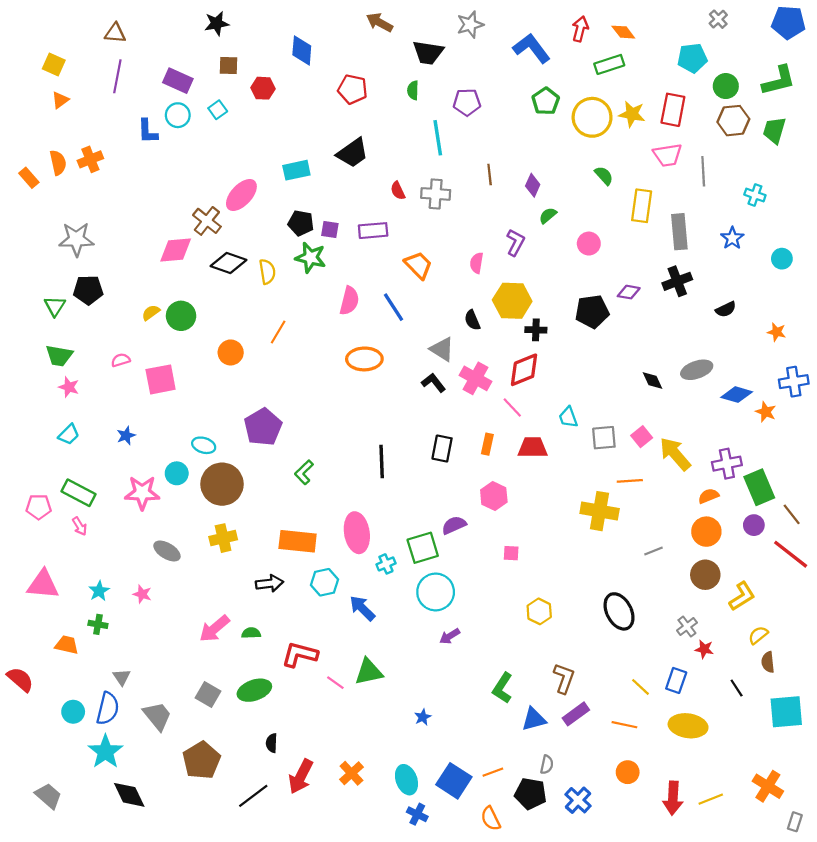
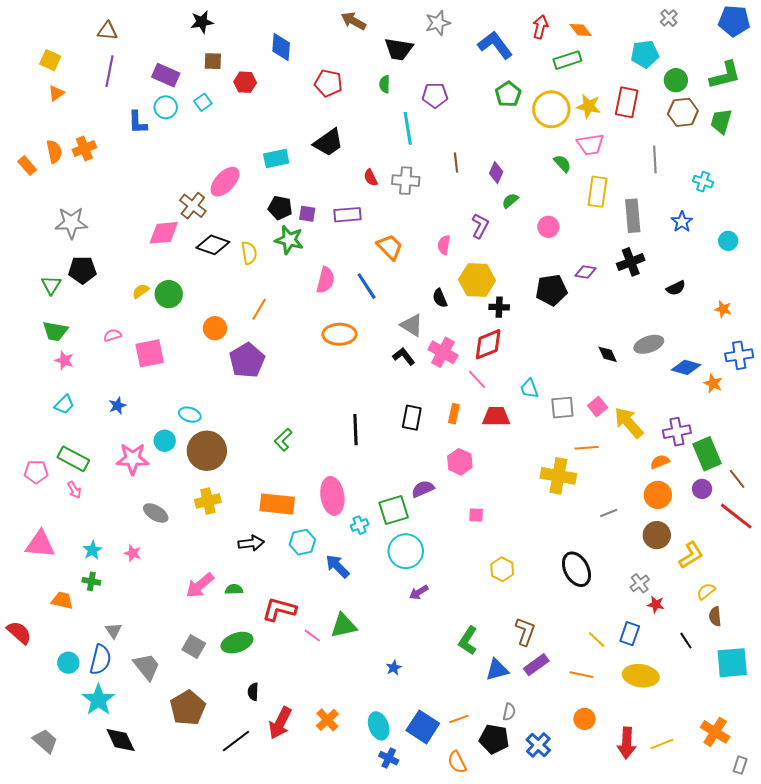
pink trapezoid: (668, 155) -> (591, 144), moved
purple pentagon: (263, 427) -> (247, 360), moved

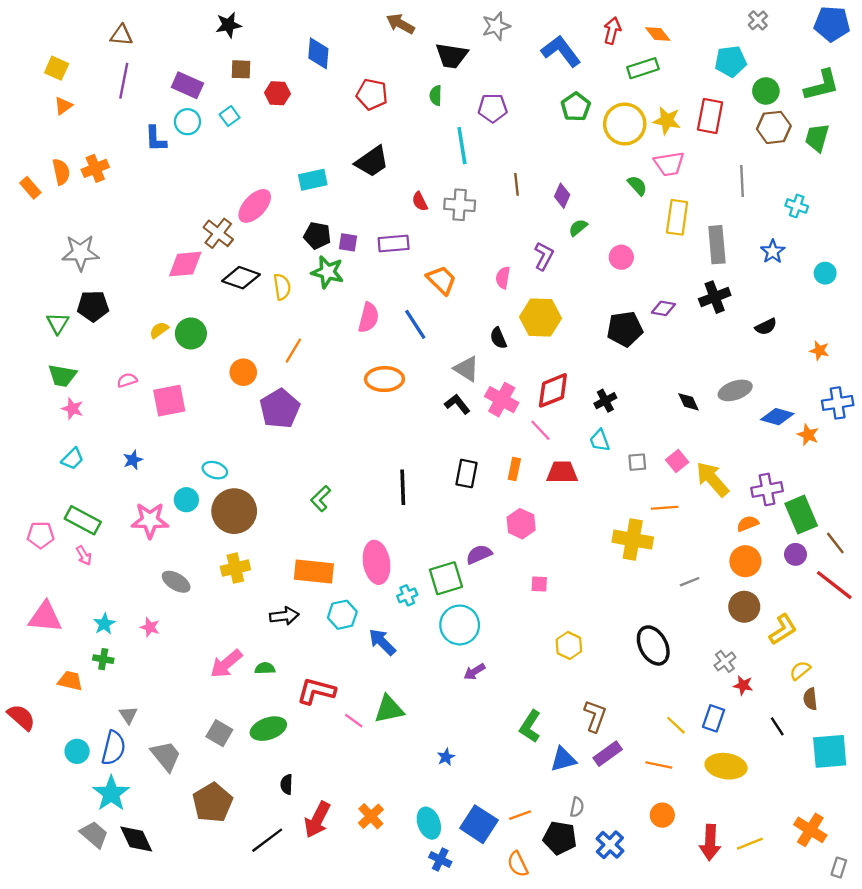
black cross: (499, 307) -> (605, 401), moved, turned -30
gray square: (562, 408) -> (637, 462), size x0.7
gray trapezoid: (45, 741) -> (94, 834), moved

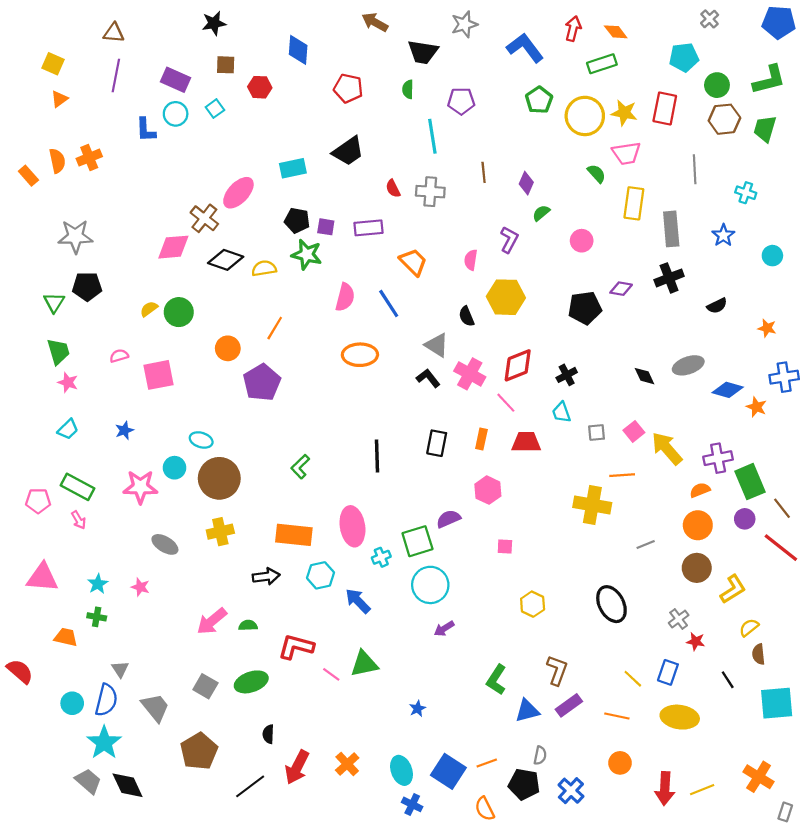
yellow semicircle: (282, 287) -> (264, 268), turned -90
green trapezoid: (62, 376) -> (58, 352), turned -116

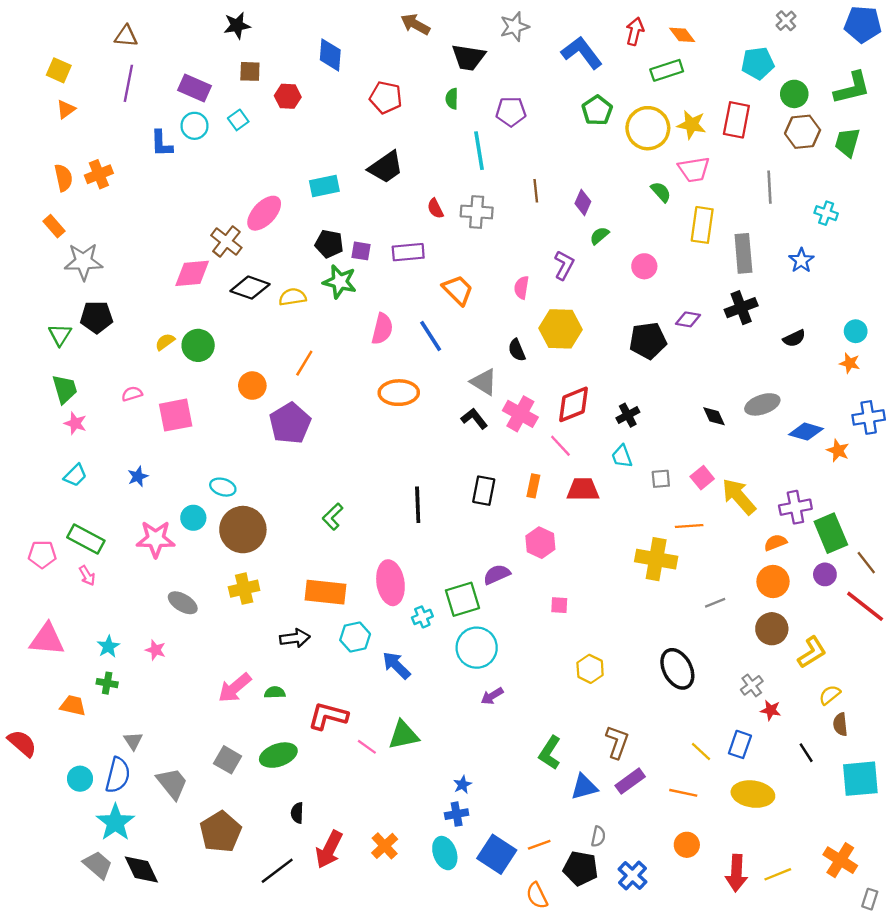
orange rectangle: (28, 176) -> (54, 226), moved
cyan circle: (772, 256) -> (856, 331), moved
blue cross: (412, 804) -> (457, 814), moved, turned -36

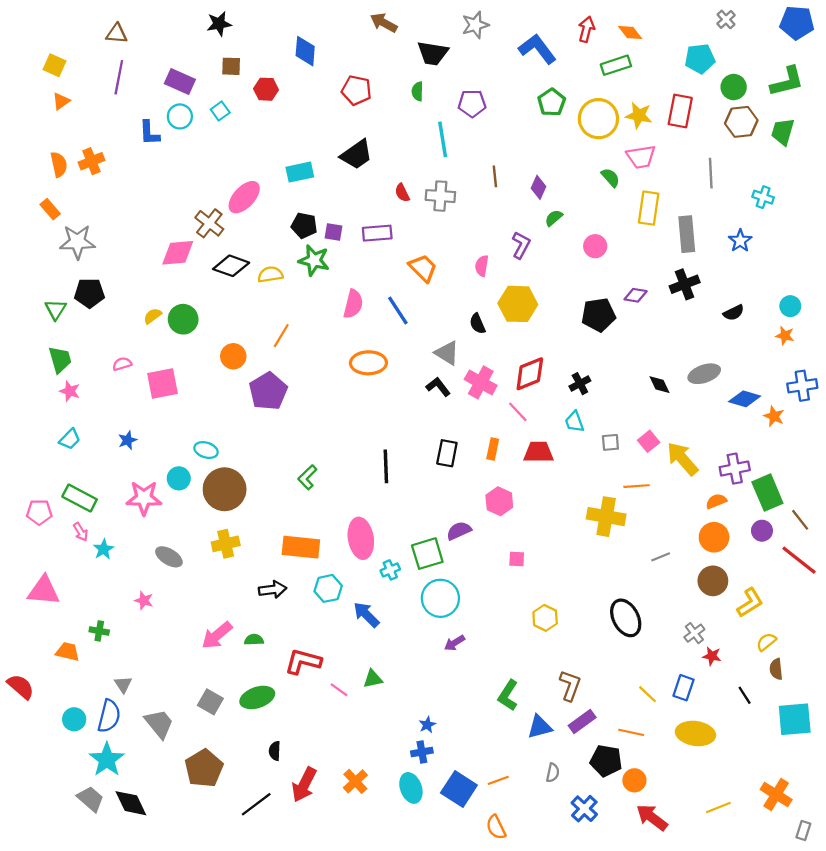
cyan star: (108, 646) -> (104, 549), moved
green triangle: (403, 735) -> (373, 679), size x0.7
black pentagon: (581, 868) -> (606, 761), moved
red arrow: (736, 873) -> (652, 817), moved, turned 124

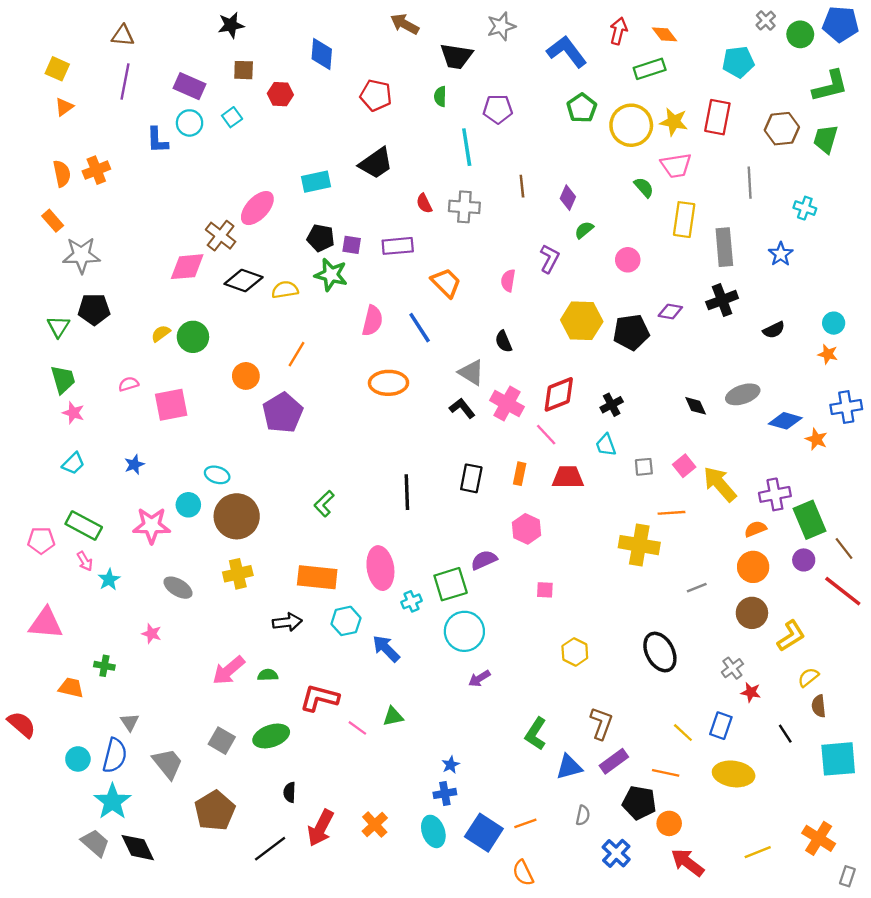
green circle: (734, 87) -> (800, 34), moved
yellow hexagon: (518, 304) -> (582, 321), moved

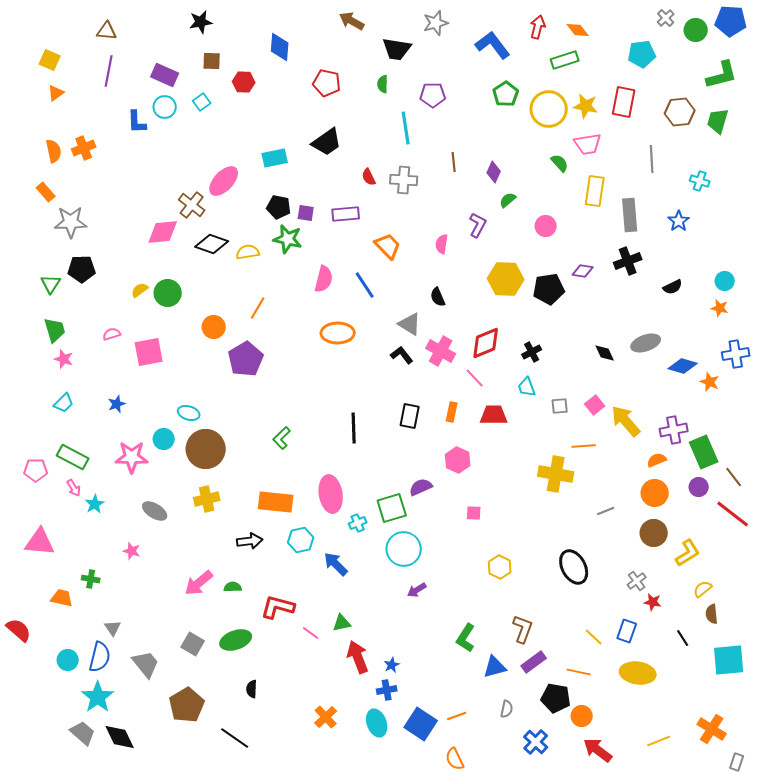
red arrow: (321, 828) -> (358, 657), moved, turned 132
black line: (270, 849) -> (235, 738), turned 72

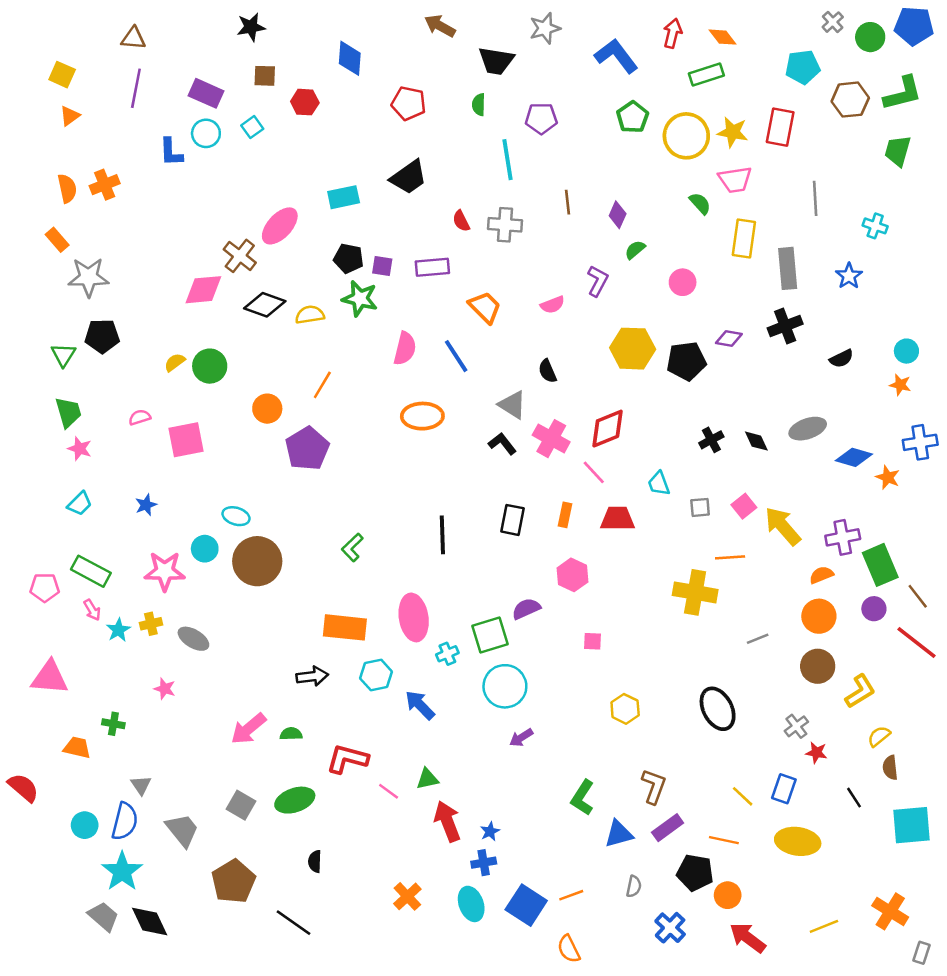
brown hexagon: (680, 112) -> (850, 100), moved
pink semicircle: (442, 244) -> (552, 305), turned -120
black cross: (532, 352) -> (711, 440), moved
yellow cross: (207, 499) -> (151, 624), moved, size x0.7

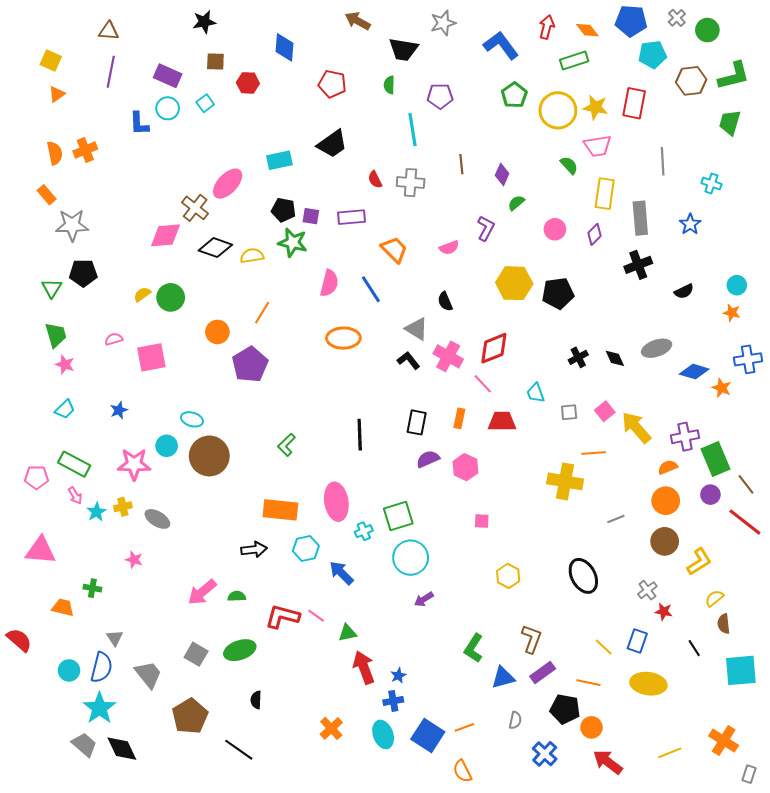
blue pentagon: (914, 26) -> (631, 21), moved
purple diamond: (729, 339) -> (595, 234), moved, turned -55
purple semicircle: (526, 609) -> (428, 459), moved
pink line: (389, 791) -> (316, 616), moved

